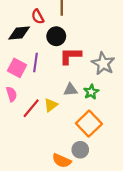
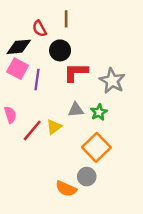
pink square: (17, 68) -> (18, 69), moved

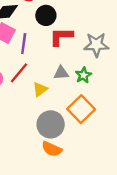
gray star: (112, 81) -> (96, 45), turned -30
red line: (32, 130) -> (19, 73), moved
gray circle: (87, 177) -> (51, 124), moved, size x1.5

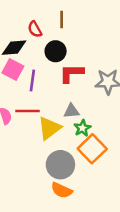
red line: (19, 73) -> (27, 111), turned 50
green star: (83, 75) -> (82, 128), moved
yellow triangle: (40, 89) -> (49, 128), size x1.5

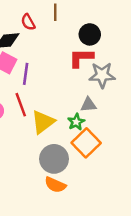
black circle: (56, 51) -> (90, 34), moved
red L-shape: (71, 73) -> (81, 58), moved
red line: (27, 111) -> (21, 105), turned 70
gray triangle: (71, 111) -> (89, 105), moved

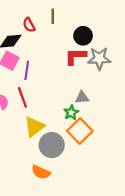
gray star: (102, 75) -> (99, 58), moved
yellow triangle: (43, 122) -> (34, 127), moved
orange semicircle: (55, 185) -> (41, 172), moved

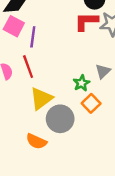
gray triangle: (82, 97) -> (103, 71), moved, turned -40
orange square: (80, 131) -> (91, 103), size x0.7
orange semicircle: (41, 172) -> (36, 141), moved

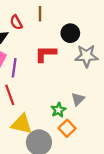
red L-shape: (86, 21) -> (45, 54), moved
yellow triangle: (41, 99) -> (22, 124), turned 50

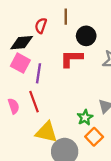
red semicircle: (16, 22) -> (41, 26), turned 48
black circle: (70, 33) -> (86, 36), moved

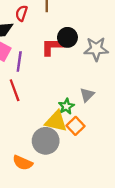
black circle: (86, 36) -> (67, 37), moved
yellow triangle: (46, 132) -> (56, 121), moved

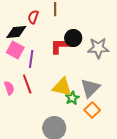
gray triangle: (87, 95) -> (90, 88), size x1.5
yellow triangle: (56, 121) -> (62, 87), moved
orange square: (76, 126) -> (92, 110), moved

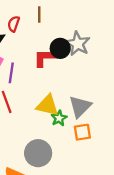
gray star: (98, 48) -> (78, 44), moved, turned 30
orange square: (92, 110) -> (82, 132), turned 35

